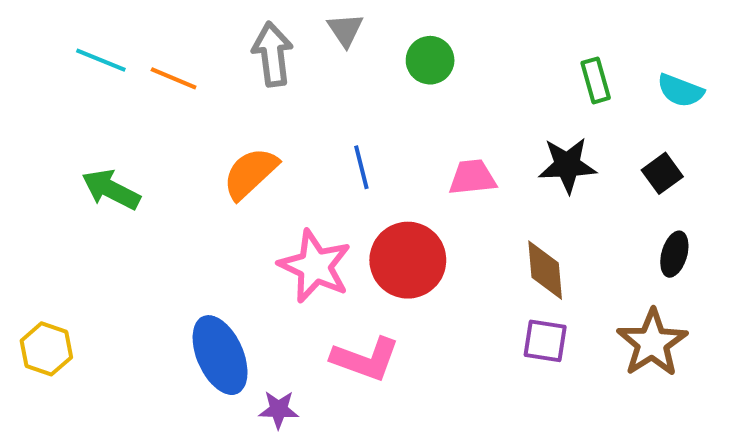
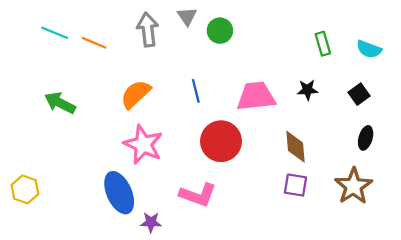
green circle: (430, 60) -> (220, 31), moved
black star: (567, 165) -> (308, 90), size x0.7
pink trapezoid: (472, 177) -> (256, 96), size x1.5
pink star: (315, 266) -> (143, 144), moved

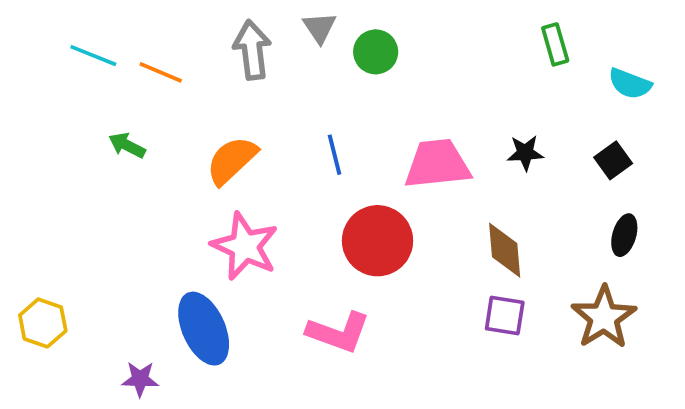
green rectangle: (323, 44) -> (555, 44), moved
green arrow: (60, 103) -> (127, 145), moved, size x0.7
purple star: (151, 222) -> (140, 379), moved

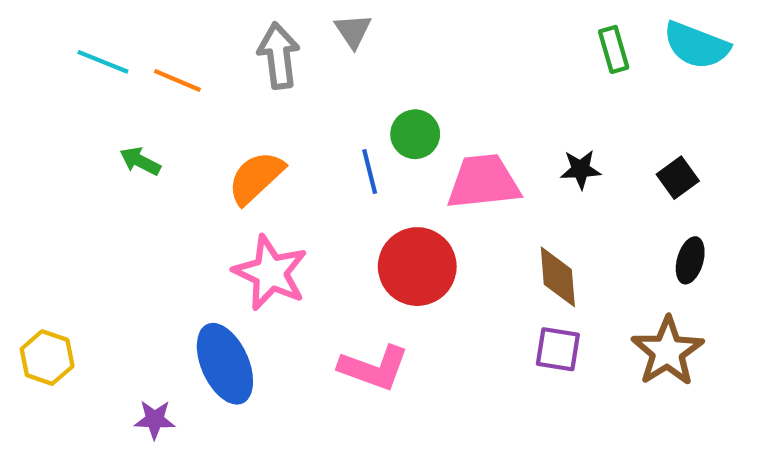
green circle: (376, 52) -> (415, 134), moved
cyan semicircle: (630, 84) -> (696, 45), moved, size x1.4

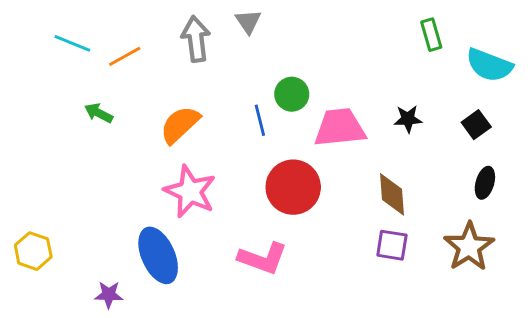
cyan semicircle: (696, 45) -> (489, 65), moved
orange line: (177, 80) -> (125, 56), turned -52

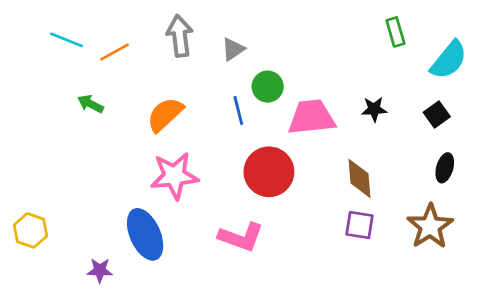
gray triangle: (248, 22) -> (233, 49), moved, turned 30
cyan semicircle: (489, 65) -> (449, 60), turned -72
pink star: (190, 191) -> (174, 176), turned -30

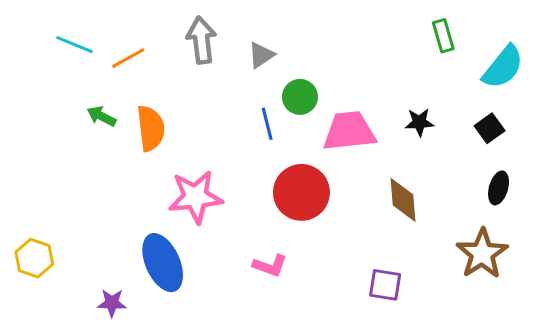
orange semicircle: (165, 115) -> (151, 128), moved, turned 126
purple square: (360, 225) -> (385, 285), moved
pink L-shape: (241, 237) -> (270, 266), size x0.7

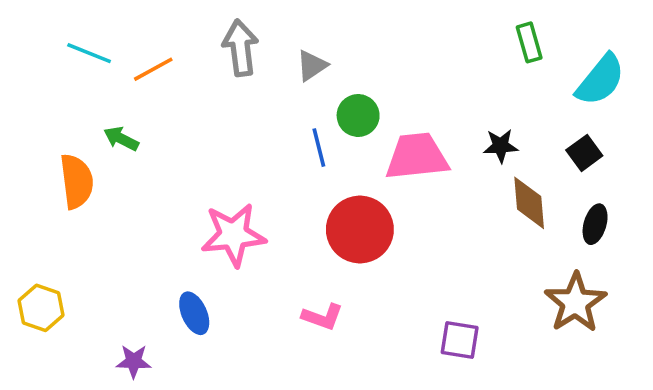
orange semicircle: (151, 128) -> (77, 181), moved
brown diamond: (403, 200) -> (529, 203), moved
blue ellipse: (163, 263) -> (194, 313), size x0.6

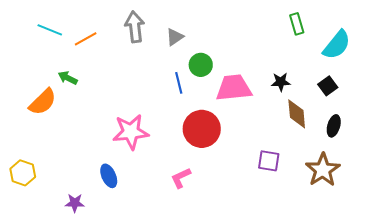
orange semicircle: (77, 181) -> (43, 102), turned 52
pink L-shape: (322, 317) -> (181, 178), turned 135
purple square: (460, 340) -> (269, 161), moved

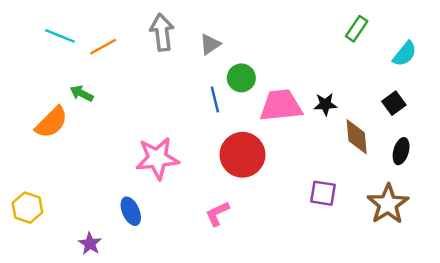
green rectangle: (297, 24) -> (357, 29), turned 50
cyan semicircle: (337, 45) -> (405, 54), size x0.7
black star: (281, 82) -> (325, 104), moved
purple star: (75, 203) -> (90, 244), turned 30

